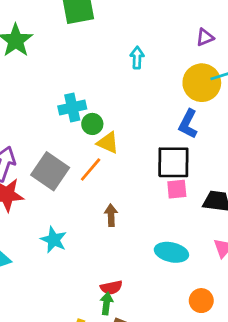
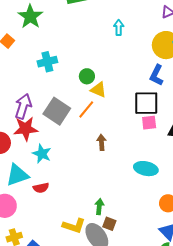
cyan cross: (72, 107) -> (47, 62), moved
cyan star: (54, 240) -> (42, 154), moved
red semicircle: (111, 288) -> (41, 188), moved

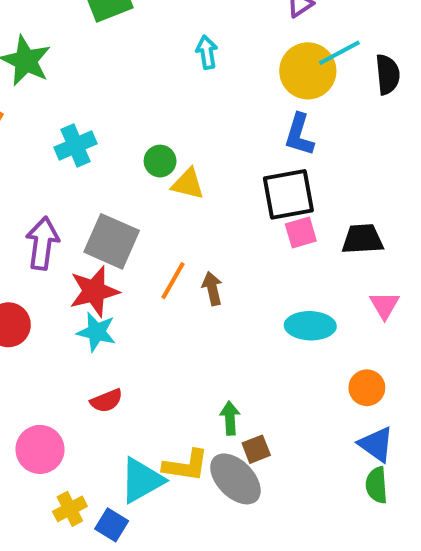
orange line: (86, 109) -> (173, 281), moved
red star: (26, 129) -> (94, 291), moved
cyan triangle: (17, 175) -> (142, 480), moved
brown square: (109, 224) -> (256, 449), turned -32

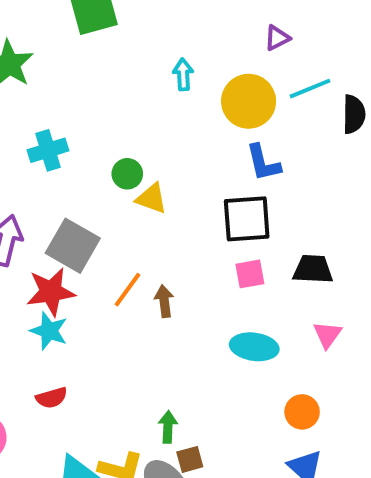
yellow circle: (308, 71) -> (249, 101), moved
blue L-shape: (299, 135) -> (263, 163), turned -36
pink square: (301, 232) -> (250, 274), moved

